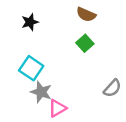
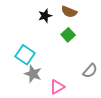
black star: (30, 22) -> (45, 16), moved
pink triangle: (57, 108) -> (57, 87), moved

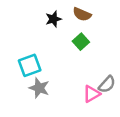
cyan square: (25, 55) -> (30, 65), turned 36
pink triangle: (57, 87) -> (92, 94), moved

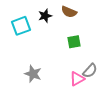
green square: (81, 42) -> (74, 42), moved, turned 32
cyan square: (30, 65) -> (21, 26), moved

